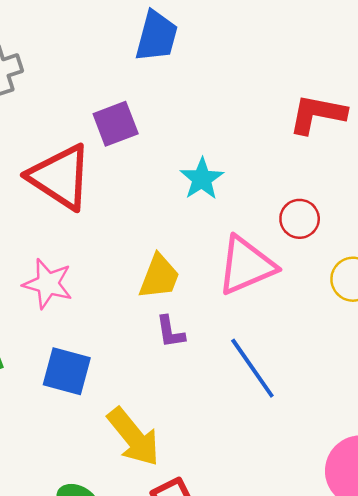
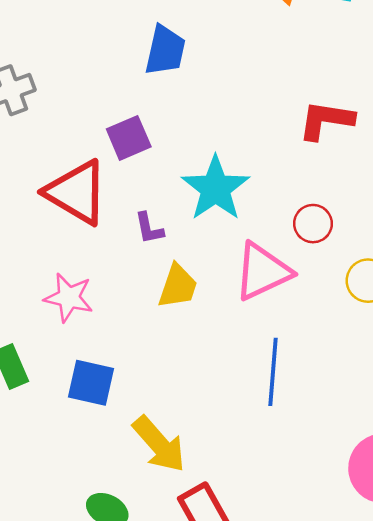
cyan star: (202, 179) -> (216, 188), size x1.6
purple L-shape: (170, 332) -> (149, 228), moved
blue line: (252, 368) -> (273, 372), turned 42

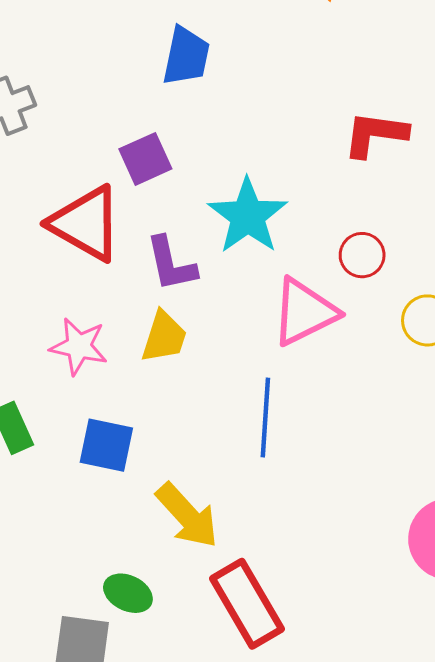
purple L-shape: (149, 228) -> (171, 264), size x1.5
yellow trapezoid: (178, 286) -> (164, 337), moved
blue line: (273, 372) -> (265, 418), moved

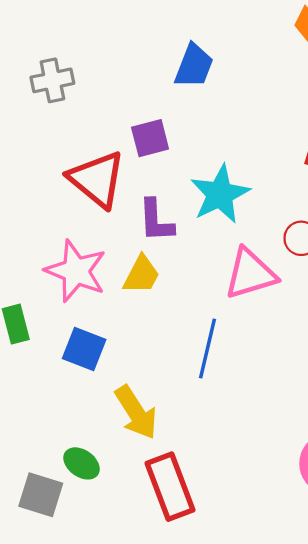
pink star: (79, 346) -> (76, 271), size x1.4

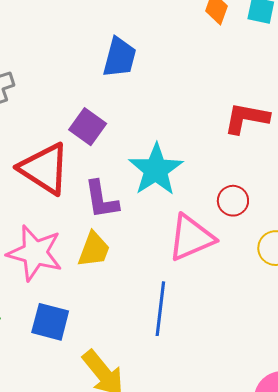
purple square: (150, 138) -> (88, 127), turned -33

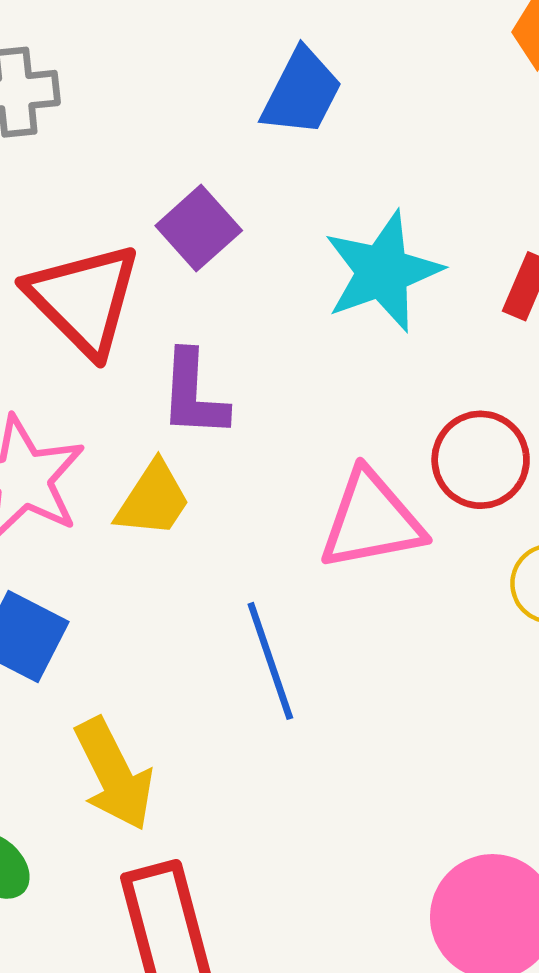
cyan star: (156, 170) -> (383, 272), moved
red circle: (233, 201) -> (481, 460), size x1.4
blue line: (160, 309) -> (270, 661), turned -38

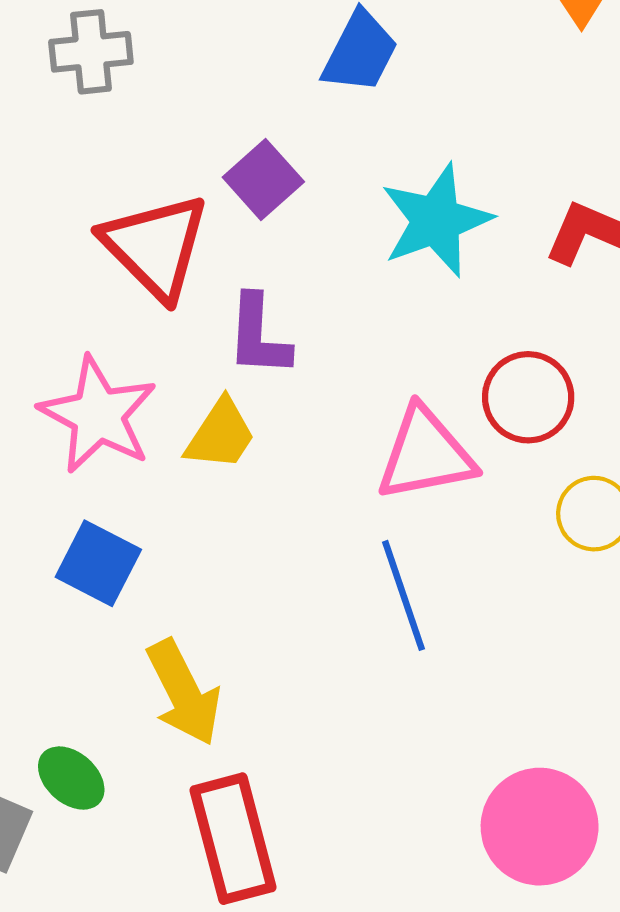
blue line: (270, 661) -> (404, 595), moved

